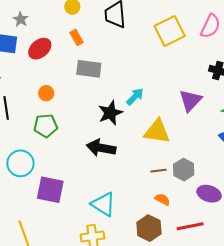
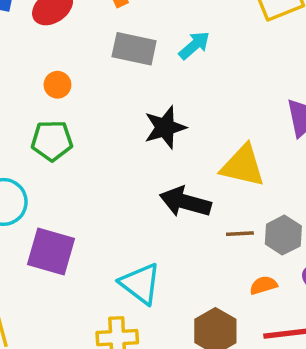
cyan arrow: (135, 97) -> (194, 45), moved
black arrow: (101, 148) -> (185, 202), moved
orange semicircle: (162, 199) -> (263, 285), moved, turned -49

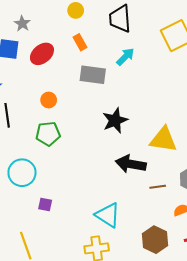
cyan arrow: (194, 45) -> (125, 57), moved
brown line: (240, 234) -> (158, 187), moved
purple square: (51, 252) -> (45, 205), moved, size x0.5

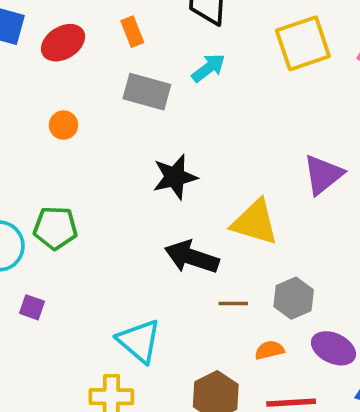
green pentagon: (48, 134) -> (55, 228), moved

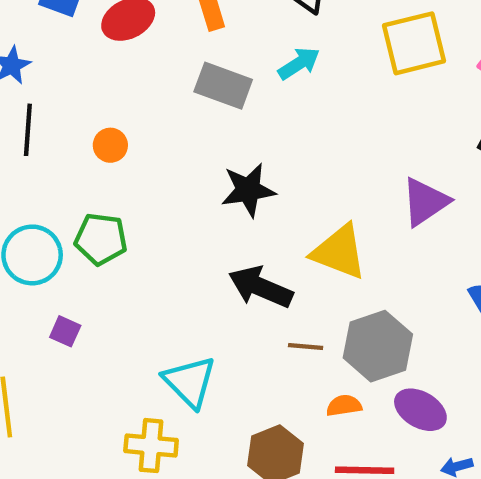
orange circle: (64, 125) -> (110, 145), moved
gray hexagon: (294, 298) -> (378, 346), size x1.4

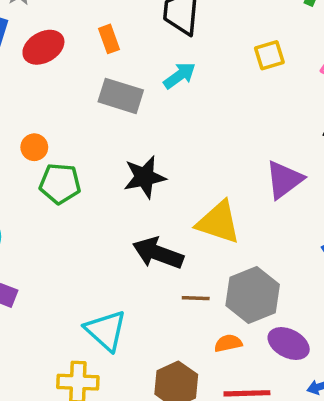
yellow square: (414, 43) -> (269, 55), size x0.6
green pentagon: (101, 239) -> (60, 184), moved

